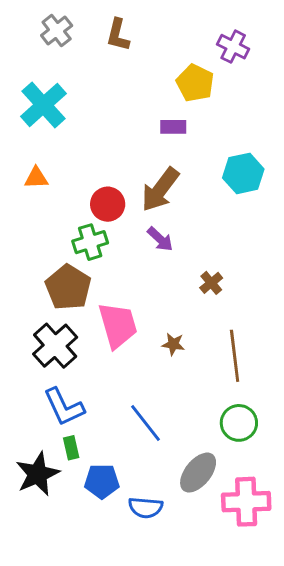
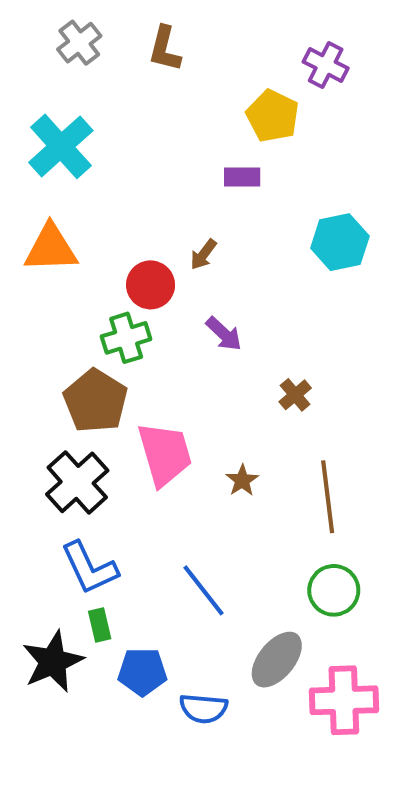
orange triangle: (36, 178) -> (51, 248), size x1.6
brown arrow: (160, 190) -> (203, 254), moved, size x0.5
brown star: (173, 344) -> (242, 480), turned 30

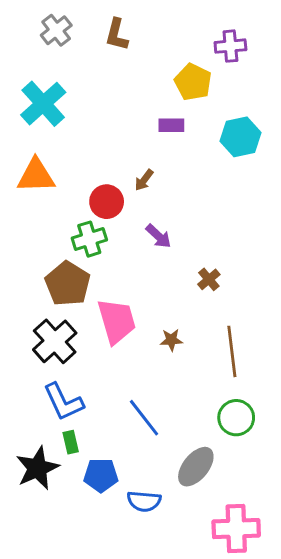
purple cross: (326, 65) -> (230, 46), turned -32
cyan hexagon: (340, 242) -> (241, 137), moved
brown star: (242, 480) -> (171, 340), turned 30
pink cross: (344, 700) -> (236, 529), moved

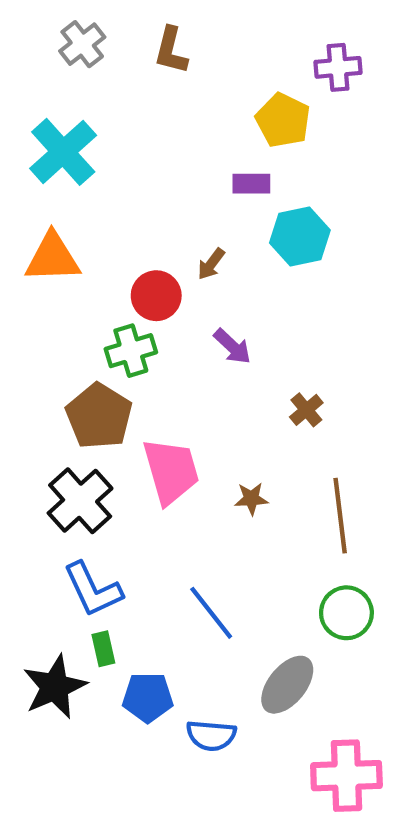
cyan hexagon: (241, 137) -> (300, 236), moved

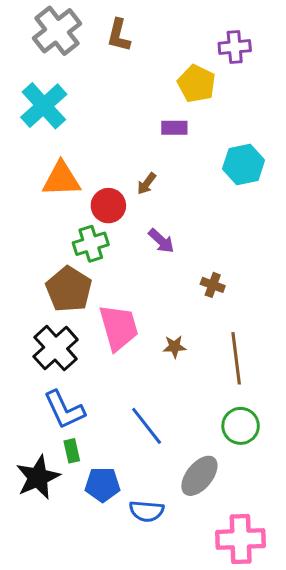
gray cross: (82, 44) -> (57, 31), size x1.5
cyan hexagon: (300, 236) -> (244, 164), moved
orange triangle: (53, 258) -> (61, 179), moved
brown cross: (306, 410) -> (213, 285), turned -30

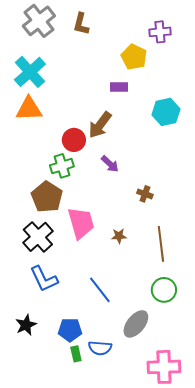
orange triangle: (61, 179) -> (29, 109), moved
brown arrow: (147, 184) -> (100, 125), size x1.8
green rectangle: (72, 451) -> (76, 354), moved
black star: (38, 477) -> (26, 325), size x0.7

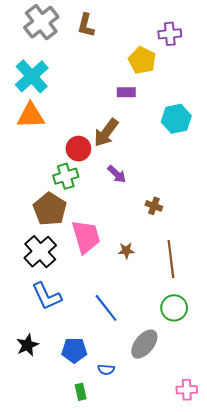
blue semicircle: (100, 348) -> (106, 370), size x0.7
green rectangle: (76, 354) -> (81, 392), moved
pink cross: (164, 367) -> (187, 390), moved, size x0.6

